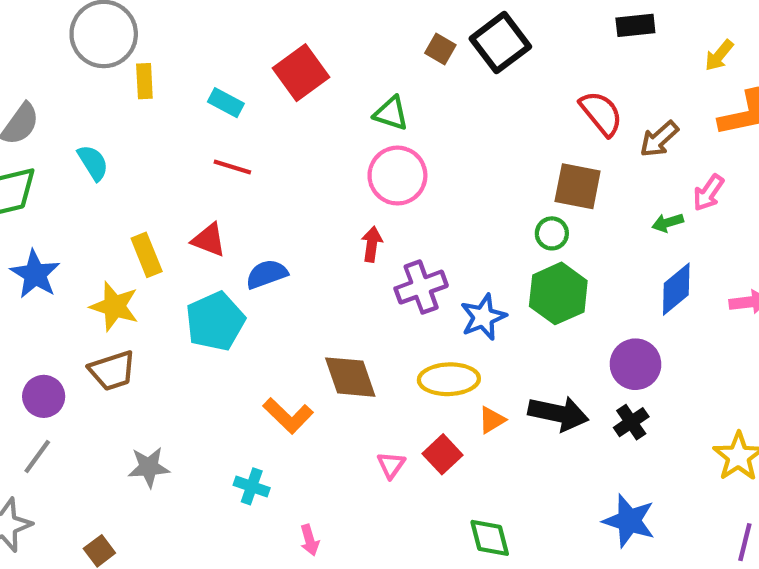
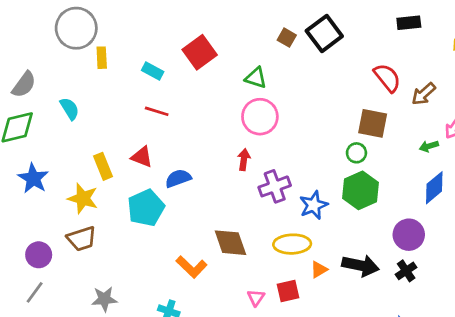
red square: (442, 454) -> (288, 291), turned 30

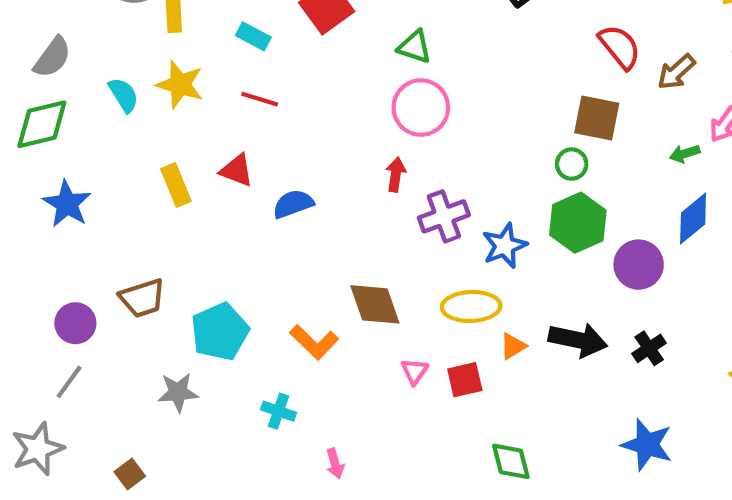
yellow star: (83, 198) -> (180, 85), moved
cyan pentagon: (146, 208) -> (220, 332), moved
purple circle: (409, 235) -> (639, 265), moved
pink triangle: (256, 298) -> (415, 371), moved

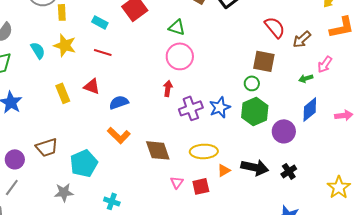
blue star: (505, 246) -> (220, 107), moved
orange L-shape: (314, 342) -> (119, 135), moved

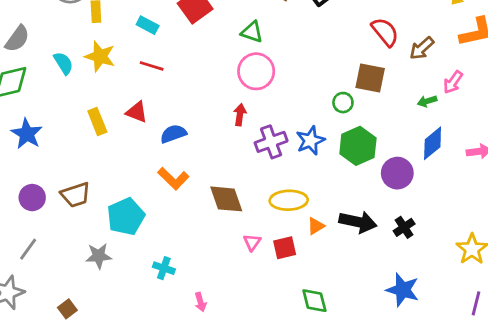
green circle: (252, 83) -> (343, 103), moved
purple circle: (15, 159) -> (32, 198), moved

